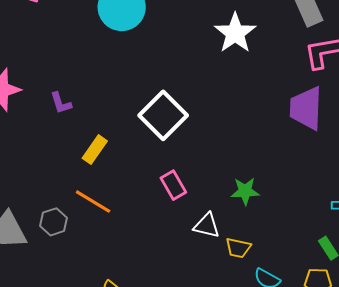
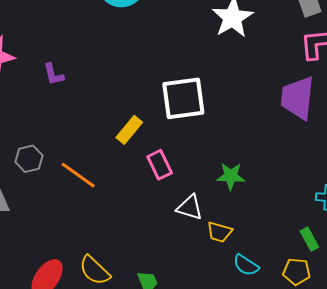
white square: (163, 115) -> (183, 98), moved, turned 33
yellow rectangle: (95, 150) -> (129, 130), moved
gray hexagon: (54, 222) -> (29, 159), moved

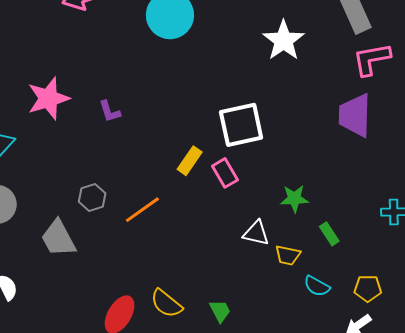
pink rectangle: (160, 165) -> (225, 173), moved
orange line: (78, 175) -> (142, 210), turned -66
green rectangle: (309, 239) -> (329, 234), moved

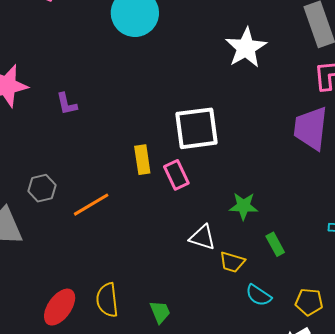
yellow rectangle: (190, 161) -> (142, 160), turned -48
yellow semicircle: (166, 303) -> (107, 300), turned 40

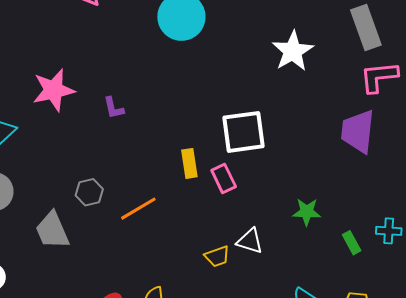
green star: (244, 206) -> (307, 212), moved
green rectangle: (275, 244) -> (352, 243), moved
yellow trapezoid: (232, 262) -> (217, 256), moved, turned -36

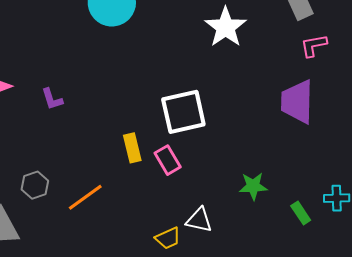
pink L-shape: (379, 77) -> (314, 45), size x0.7

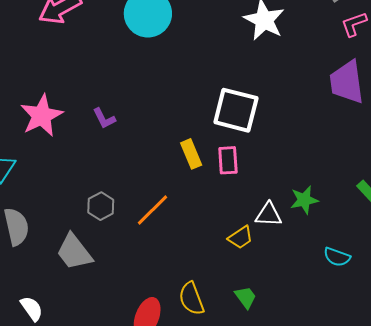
white square: (183, 112) -> (236, 110), turned 36
pink rectangle: (168, 160) -> (228, 160), turned 36
green star: (253, 186) -> (304, 200), moved

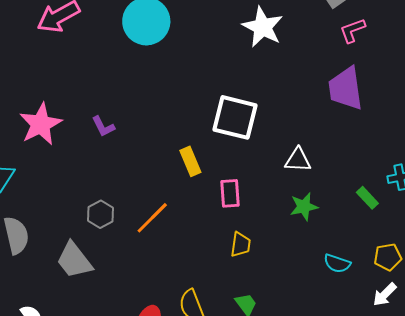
pink rectangle: (228, 160) -> (230, 193), moved
white triangle: (268, 215) -> (298, 160), moved
yellow trapezoid: (241, 237) -> (241, 245), turned -48

